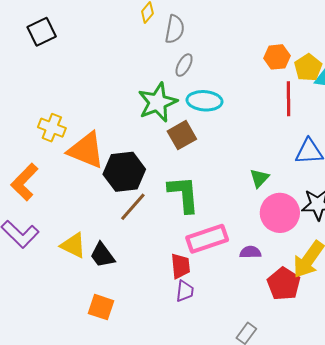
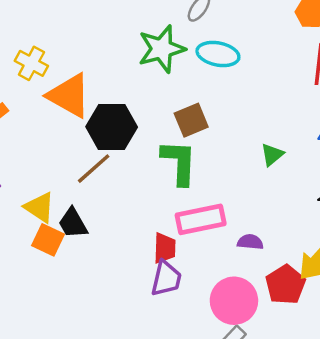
brown square: (182, 135) -> (191, 120), moved
brown line: (133, 207) -> (94, 169), moved
pink circle: (280, 213) -> (234, 301), moved
purple trapezoid: (185, 291) -> (166, 279), size x1.4
orange square: (101, 307) -> (48, 240), moved

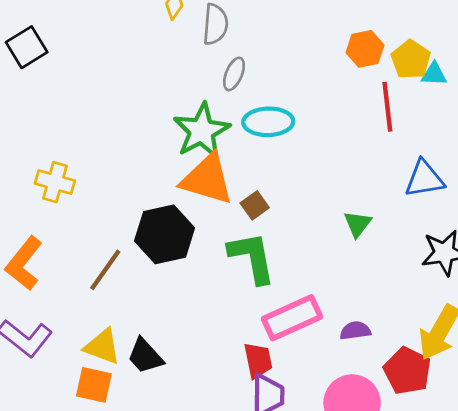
orange triangle: (69, 95) -> (207, 179), moved
brown square: (191, 120) -> (255, 205), size x0.7
brown line: (94, 169) -> (105, 270), moved
orange square: (48, 240) -> (94, 385), moved

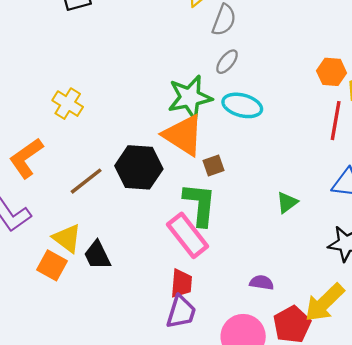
pink rectangle: (292, 318) -> (188, 235), moved, turned 60

